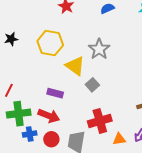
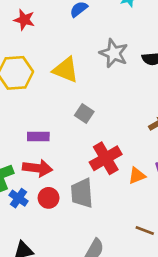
gray star: (99, 49) -> (114, 53), moved
yellow triangle: (75, 66) -> (66, 70), moved
blue cross: (30, 134) -> (19, 198), turned -32

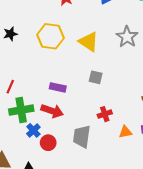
gray square: (84, 114) -> (96, 77), turned -32
red cross: (106, 158) -> (105, 114), size x0.6
red circle: (49, 198) -> (48, 143), moved

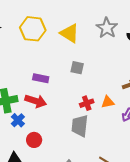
orange triangle: (125, 132) -> (108, 102), moved
gray trapezoid: (82, 136) -> (80, 126), moved
red circle: (48, 143) -> (34, 140), moved

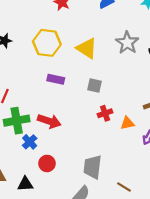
purple rectangle: (41, 78) -> (56, 79), moved
red cross: (87, 103) -> (105, 113), moved
gray trapezoid: (80, 126) -> (92, 167), moved

